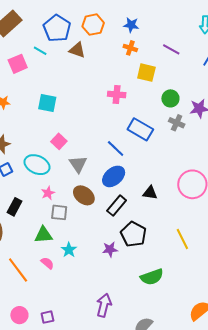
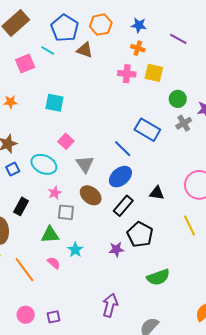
purple line: (171, 49) -> (178, 39), moved
pink cross: (117, 94) -> (127, 74), moved
gray cross: (177, 123) -> (184, 123), turned 35
yellow line: (182, 239) -> (189, 226), moved

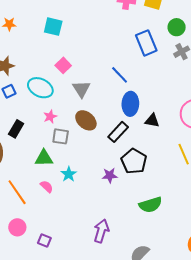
blue rectangle: (147, 130) -> (146, 43), moved, turned 35
blue ellipse: (120, 177) -> (130, 104), moved, turned -50
pink circle: (26, 315) -> (17, 227), moved
purple square: (54, 317) -> (44, 241), turned 32

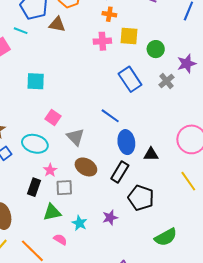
green circle: (177, 27) -> (156, 49), moved
black rectangle: (16, 129) -> (34, 187), moved
purple star: (110, 175) -> (110, 218), moved

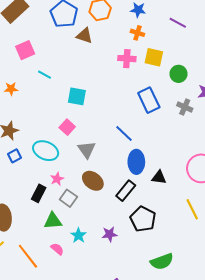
cyan line: (21, 31) -> (44, 75), moved
cyan square: (36, 81) -> (77, 96), moved
gray cross: (166, 81) -> (185, 107), turned -35
gray square: (64, 188) -> (68, 198), turned 30

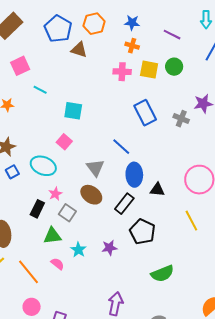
green circle: (178, 74) -> (174, 67), moved
gray triangle: (87, 150) -> (95, 168), moved

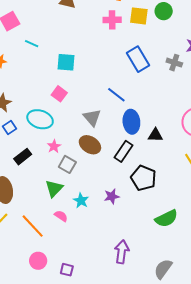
black rectangle: (37, 209) -> (23, 157), moved, turned 30
green triangle: (52, 236) -> (54, 188), turned -36

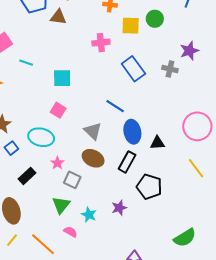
pink cross: (112, 20) -> (101, 43), moved
green semicircle: (166, 218) -> (185, 238), moved

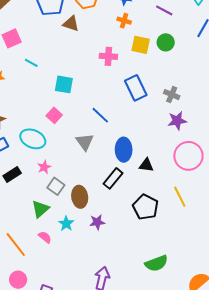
purple star: (189, 51) -> (177, 121), moved
blue line: (115, 106) -> (100, 115), moved
brown ellipse: (93, 158) -> (80, 197), moved, turned 45
black pentagon: (149, 187) -> (145, 207), moved

